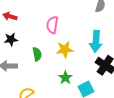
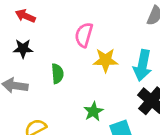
yellow star: (65, 49) -> (105, 60), moved

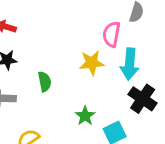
pink semicircle: (84, 35) -> (112, 34), moved

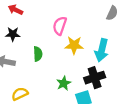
pink semicircle: (112, 34) -> (60, 26), moved
black cross: (143, 99) -> (95, 78), moved, turned 30

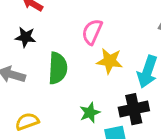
green semicircle: (38, 54) -> (58, 68), size x1.5

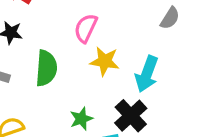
black cross: (134, 109) -> (131, 116), turned -32

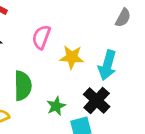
pink semicircle: (86, 28) -> (41, 37), moved
green semicircle: (46, 68) -> (23, 86), moved

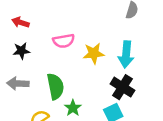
pink semicircle: (41, 37) -> (64, 41), turned -110
green star: (56, 106) -> (73, 108), moved

